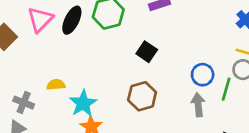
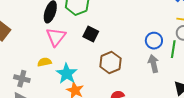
pink triangle: (40, 20) -> (56, 37), moved
black square: (147, 52) -> (91, 34), moved

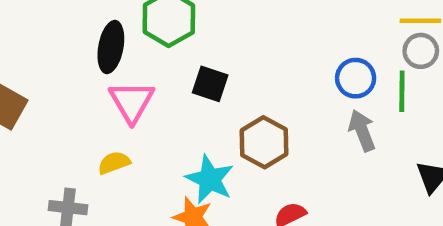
cyan star: (67, 74) -> (210, 179), moved

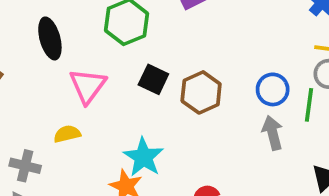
black ellipse: (111, 47) -> (50, 38), moved, turned -33
brown hexagon: (264, 142) -> (201, 92), moved

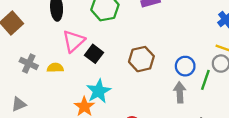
black square: (153, 79) -> (94, 54), moved
gray cross: (25, 166) -> (29, 63), moved

